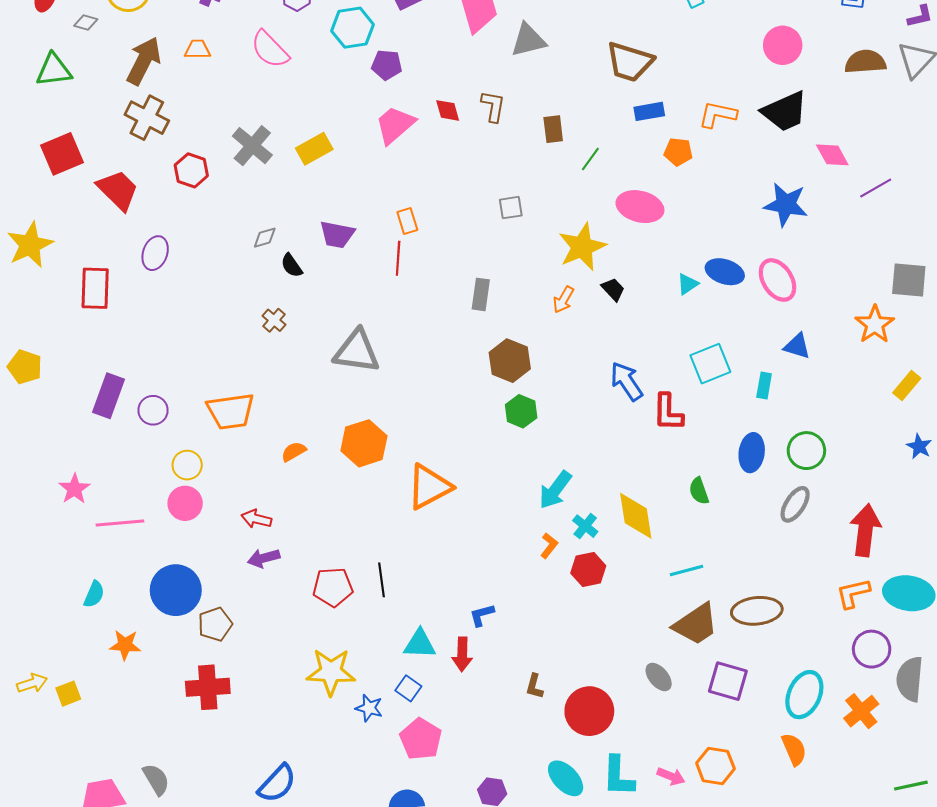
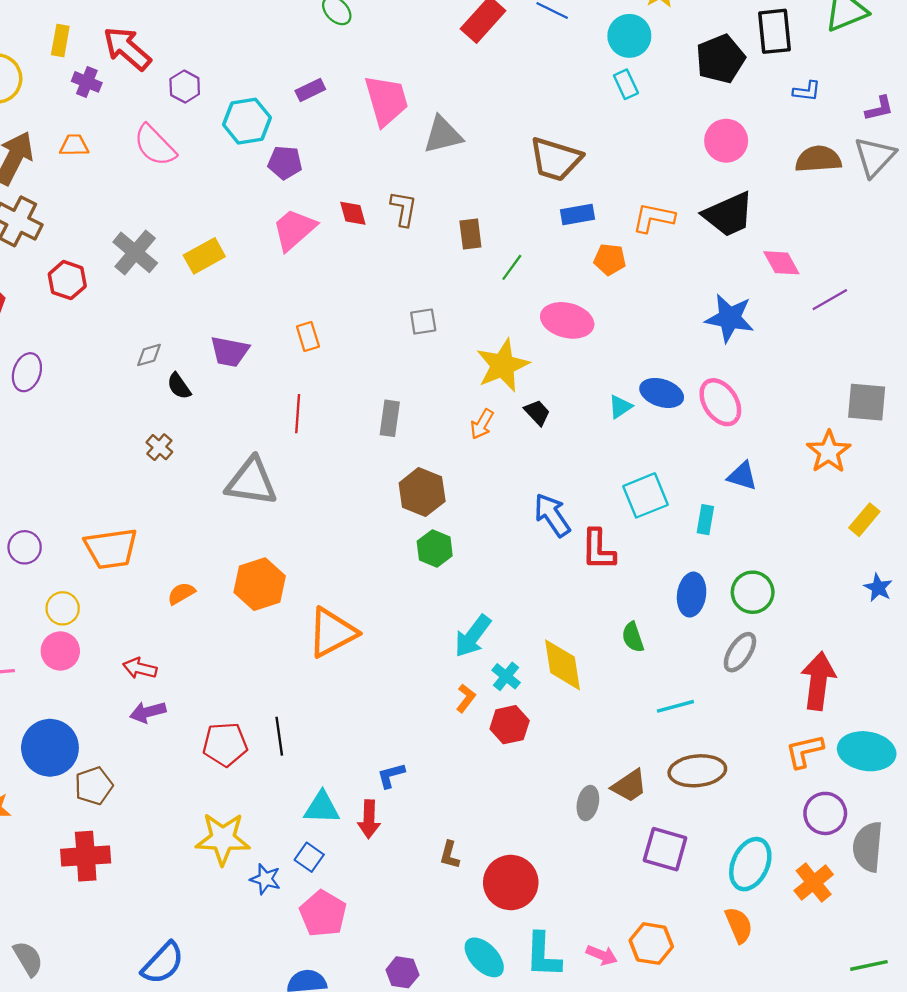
red line: (398, 258) -> (298, 414), moved
cyan line: (687, 571) -> (675, 706), moved
brown trapezoid: (696, 624) -> (629, 786), size x0.7
gray ellipse: (659, 677) -> (588, 803), moved, turned 52

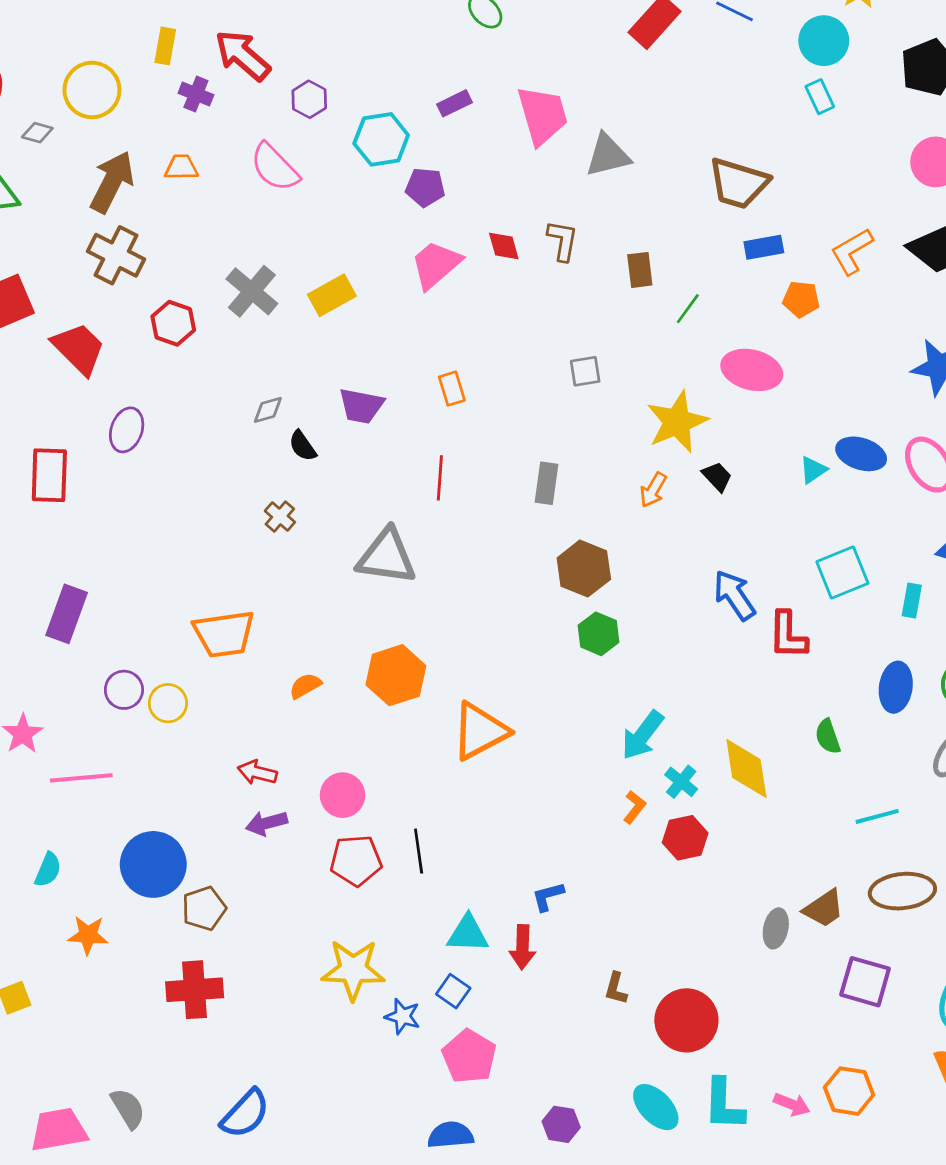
orange L-shape: (654, 218) -> (852, 251), turned -42
purple circle: (25, 547) -> (124, 690), moved
pink circle: (60, 651) -> (343, 795), moved
blue semicircle: (163, 963) -> (245, 1114), moved

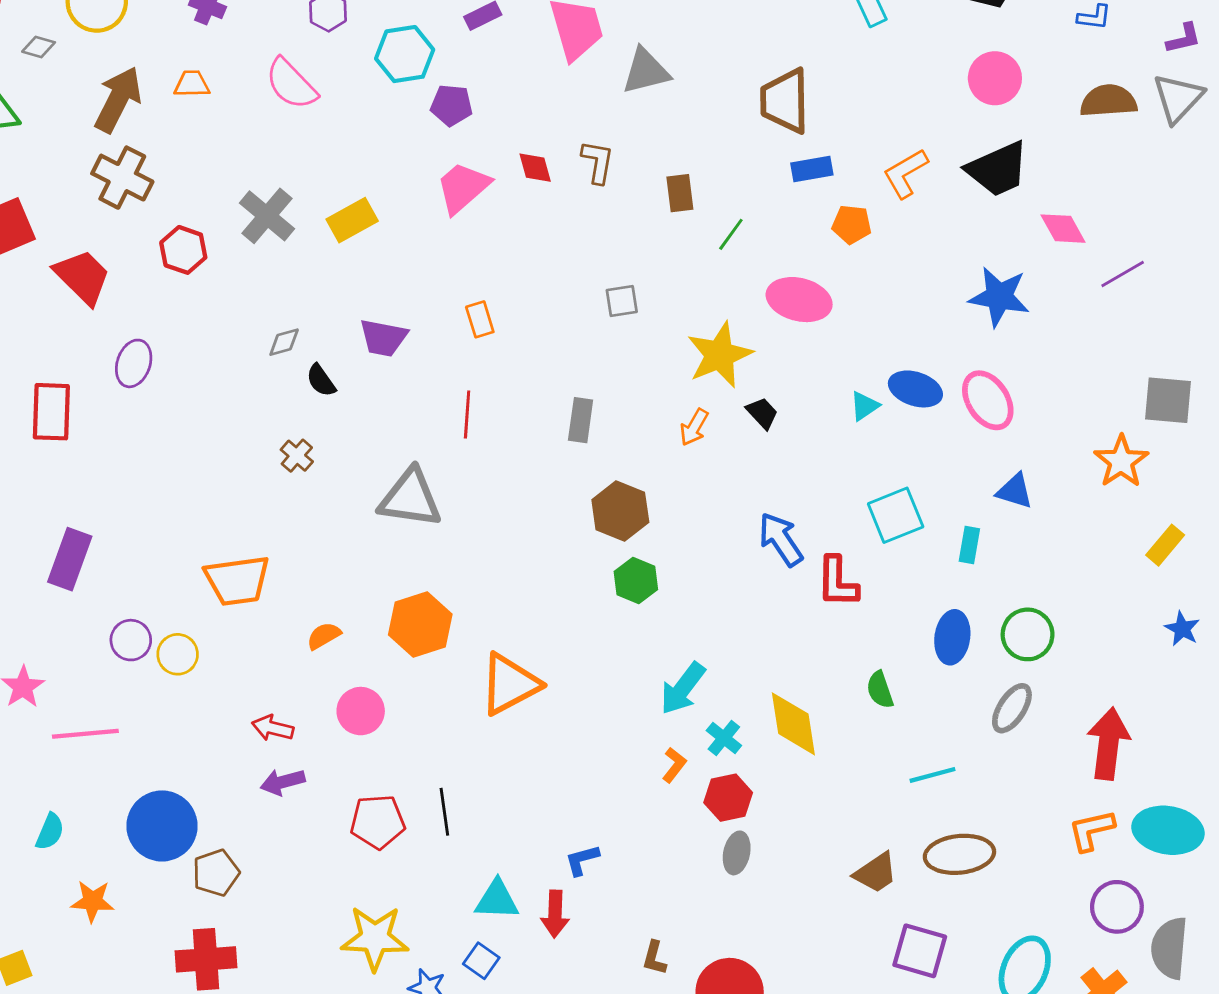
brown trapezoid: (738, 183) -> (785, 101), turned 72
pink circle: (343, 795) -> (361, 711), moved
gray ellipse: (776, 928) -> (737, 853), moved

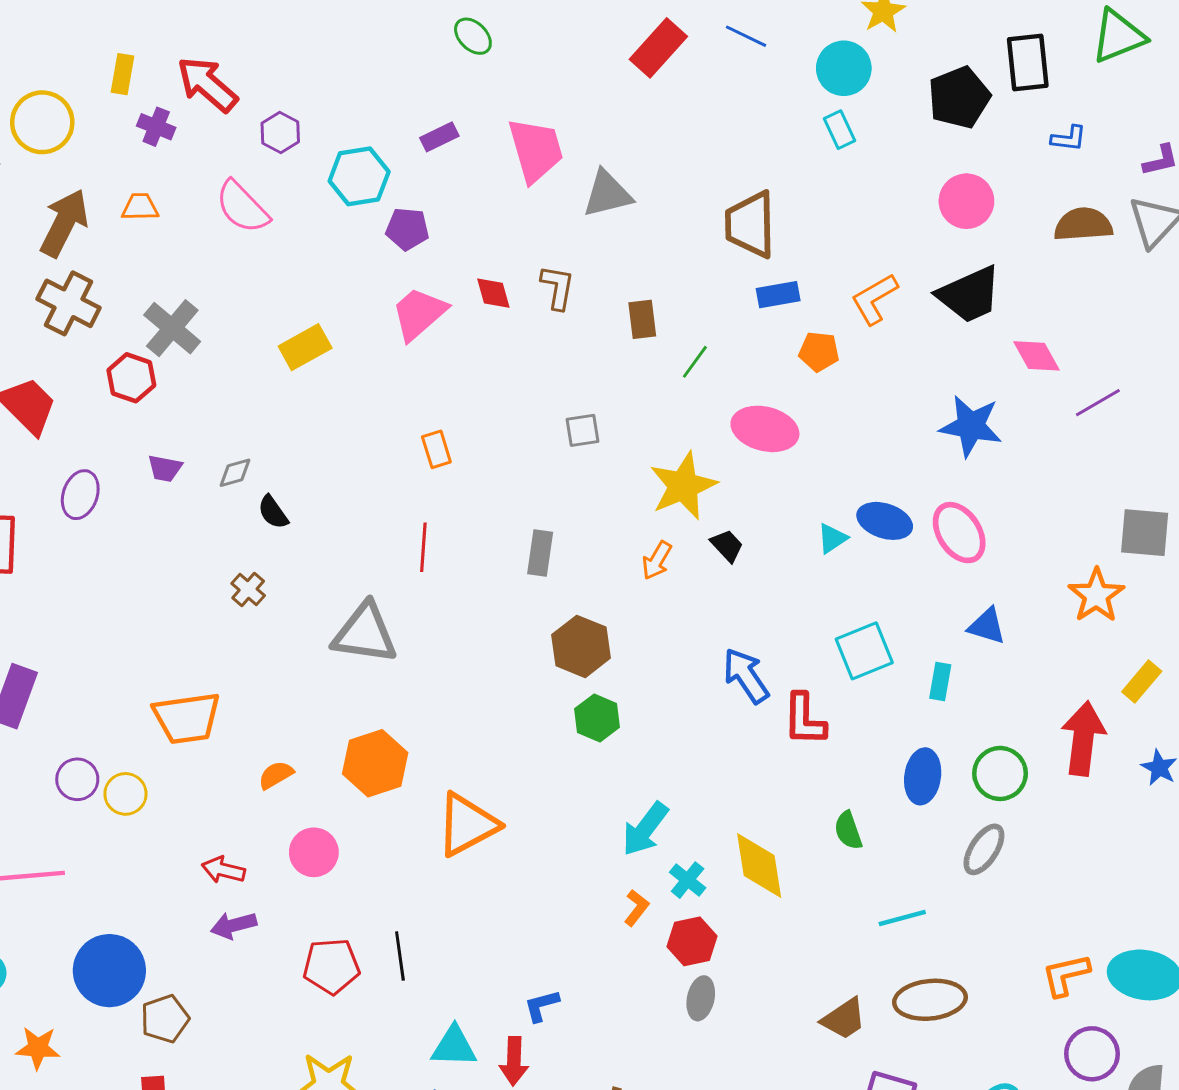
gray cross: (267, 216) -> (172, 328), moved
purple trapezoid: (383, 338) -> (165, 468), moved, size x0.7
red arrow: (1108, 744) -> (1083, 738), moved

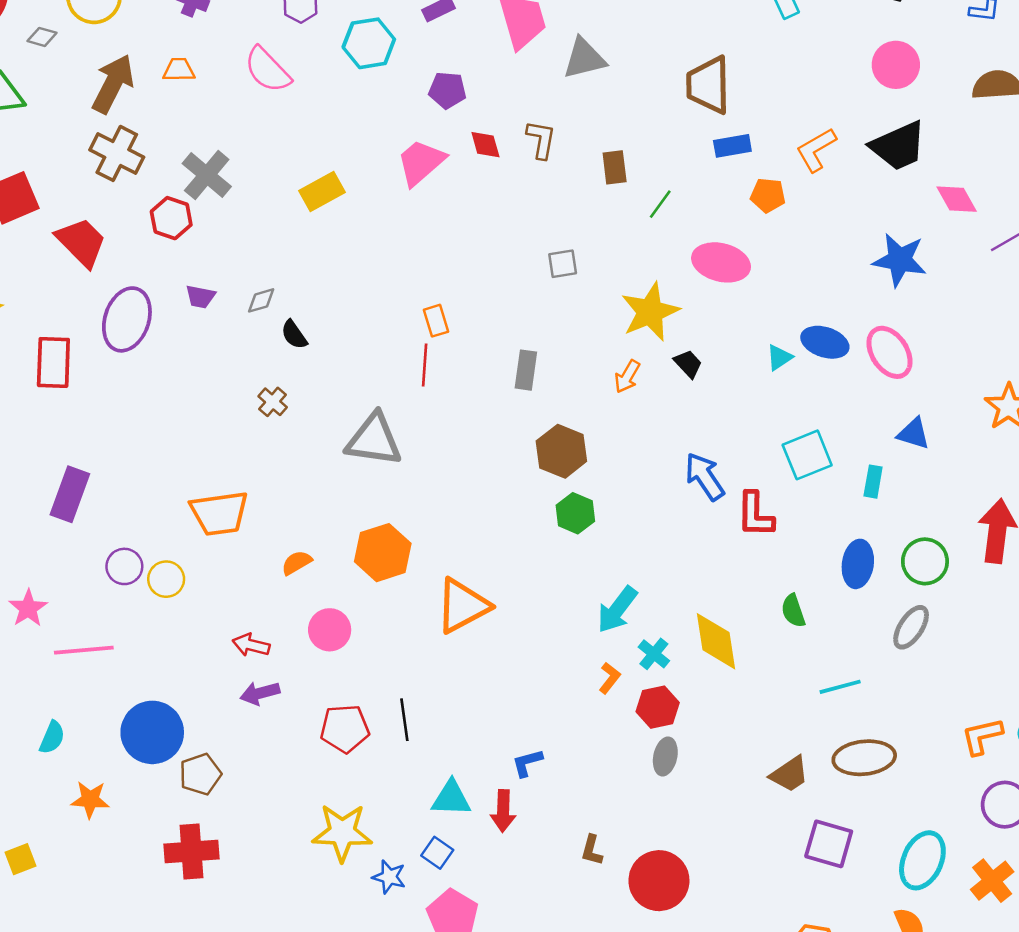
purple pentagon: (407, 229) -> (447, 90), moved
orange rectangle: (436, 449) -> (436, 321), moved
purple ellipse: (80, 495) -> (127, 319), size x1.5

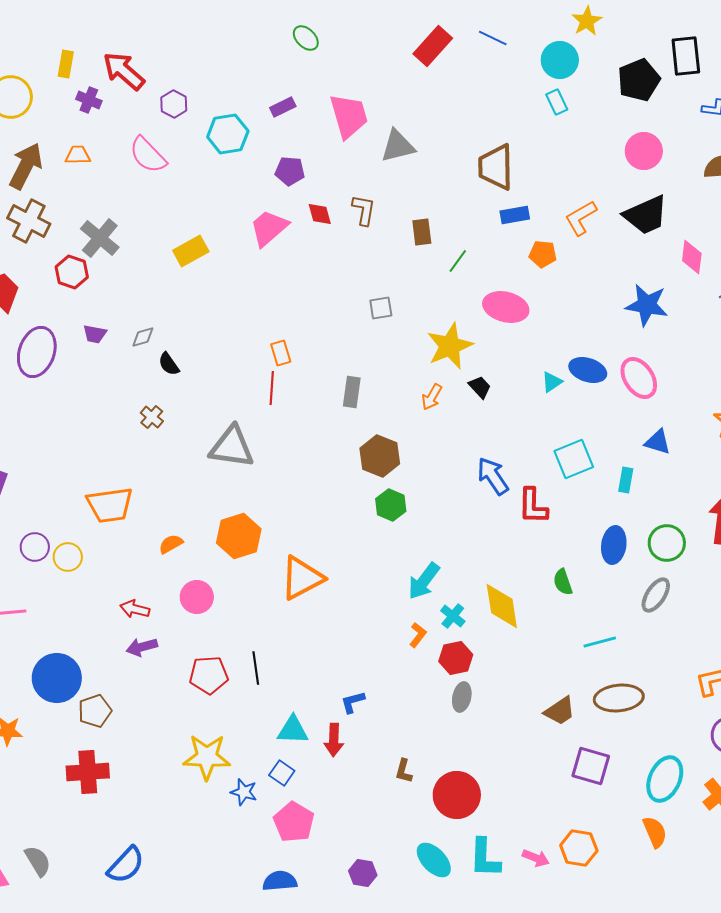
pink diamond: (957, 199) -> (692, 257), turned 36

